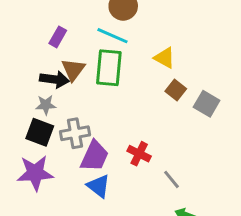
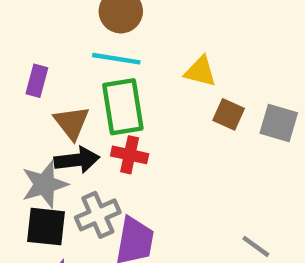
black arrow: (54, 79) -> (77, 160), moved
gray star: (46, 105) -> (45, 184), size x1.5
red cross: (139, 154) -> (130, 155), moved

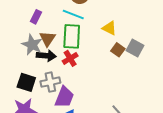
gray square: (279, 123) -> (135, 48), moved
red cross: (130, 155) -> (70, 58), turned 35
gray star: (45, 184) -> (32, 45), moved, turned 30

